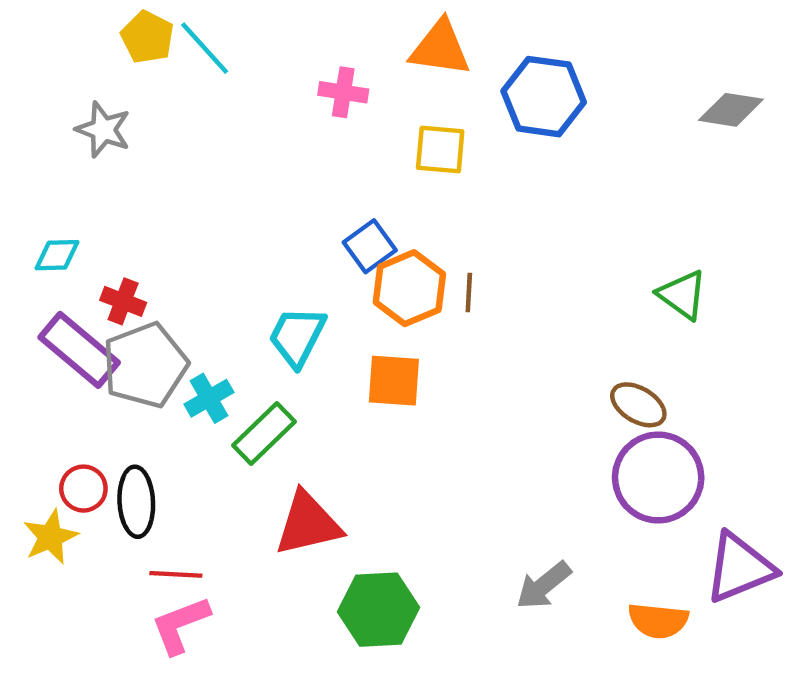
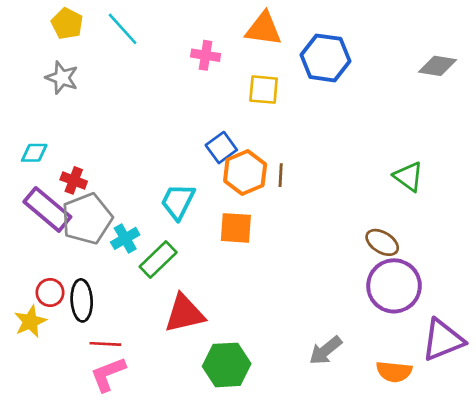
yellow pentagon: (147, 37) -> (67, 24), moved

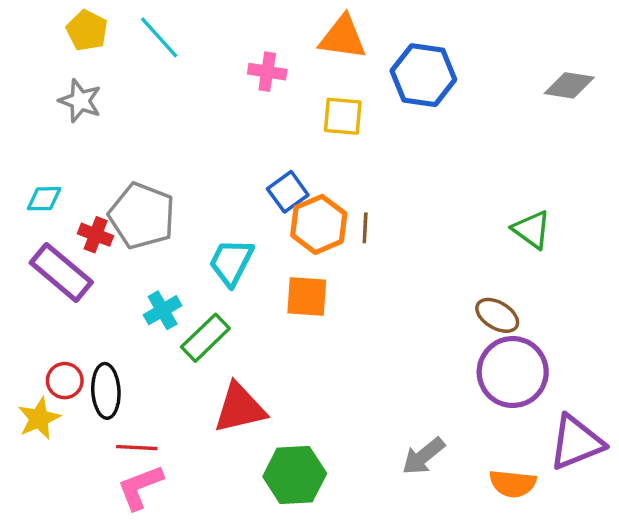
gray pentagon: (87, 219) -> (142, 216), moved, turned -30

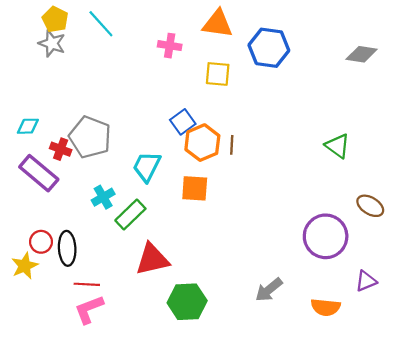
gray star: (80, 101) -> (52, 43), moved
brown ellipse: (497, 315) -> (370, 206), moved
purple triangle: (576, 442) -> (366, 281), size x0.6

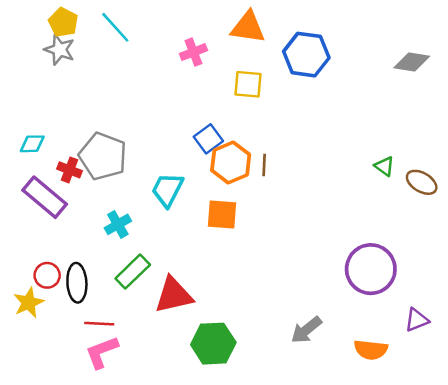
pink cross: (170, 46) -> (193, 52), turned -30
green triangle: (338, 146) -> (384, 166), size x0.7
brown ellipse: (370, 206) -> (422, 182), moved
green rectangle: (130, 215) -> (133, 272), moved

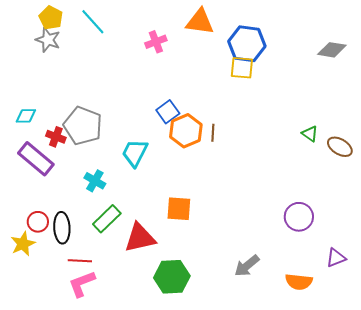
yellow square: (248, 84) -> (242, 68), moved
orange square: (222, 215) -> (179, 209), moved
cyan cross: (118, 224) -> (95, 181), turned -30
purple circle: (371, 269) -> (299, 217), size x0.7

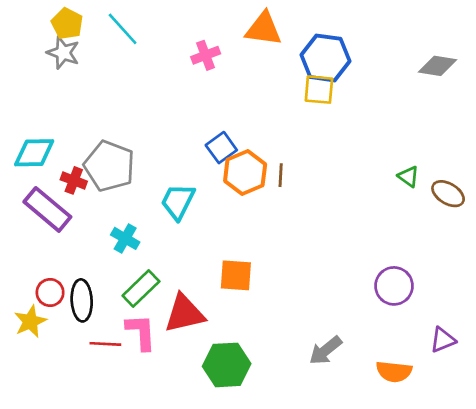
cyan diamond: (26, 116) -> (34, 153), size x1.5
pink L-shape: (82, 284) -> (141, 332), moved, turned 108

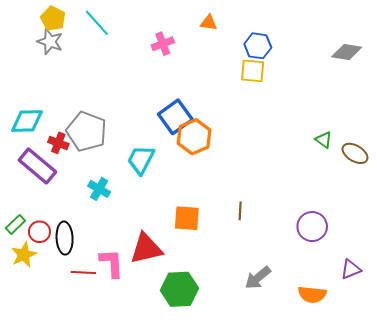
orange triangle: (264, 29) -> (209, 23), size x0.6
blue hexagon: (325, 58) -> (258, 46), size x0.7
blue square: (221, 148) -> (175, 117), size x1.4
brown line: (281, 175) -> (240, 211), moved
green rectangle: (141, 289) -> (15, 224), moved, size x0.7

